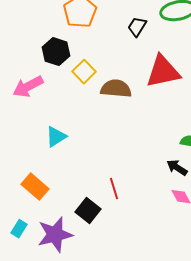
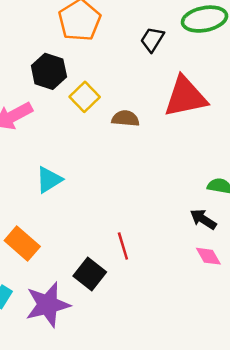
brown semicircle: (116, 89) -> (125, 118), size x0.7

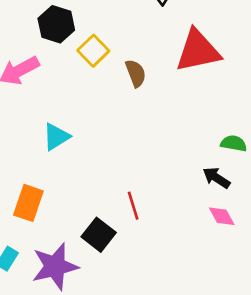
brown semicircle: (125, 118) -> (136, 73), turned 64
orange rectangle: (22, 243) -> (28, 203), turned 68

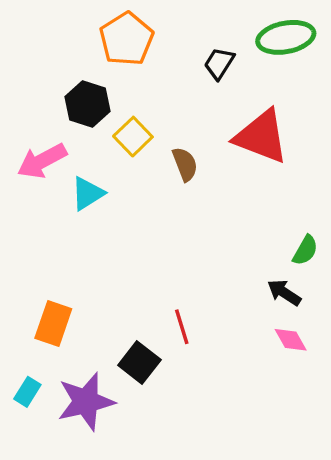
red triangle: (198, 51) -> (261, 137), turned 33
cyan triangle: (56, 137) -> (87, 193), moved
green semicircle: (234, 143) -> (305, 250), turned 110

